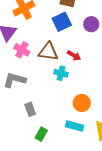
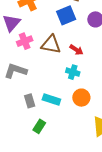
pink cross: (22, 50) -> (25, 41), turned 35
cyan cross: (61, 73) -> (73, 72), moved
cyan rectangle: (75, 126) -> (51, 99), moved

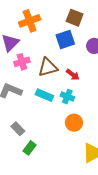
brown triangle: (51, 44) -> (48, 67), turned -30
cyan rectangle: (51, 99) -> (44, 95), moved
gray rectangle: (30, 101) -> (18, 129), moved, turned -32

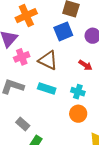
brown triangle: (48, 67) -> (48, 60), turned 45
red arrow: (73, 75) -> (85, 65), moved
cyan cross: (67, 97) -> (78, 92), moved

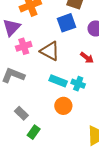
cyan rectangle: (47, 89) -> (58, 81), moved
orange circle: (78, 114) -> (63, 106), moved

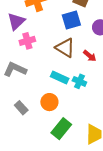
brown triangle: (50, 51) -> (65, 48), moved
orange circle: (63, 106) -> (49, 102), moved
green rectangle: (34, 132) -> (61, 129), moved, size x1.5

